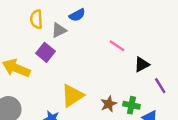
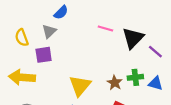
yellow semicircle: (36, 19) -> (22, 38), moved
purple square: (46, 52) -> (44, 55), turned -30
black triangle: (142, 64) -> (133, 38), size x1.5

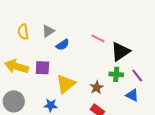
blue semicircle: (61, 12) -> (63, 45), moved
purple line: (155, 52) -> (137, 75), moved
purple square: (44, 55) -> (42, 68), moved
green cross: (135, 77) -> (116, 74), moved

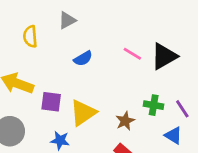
gray triangle: (48, 31) -> (67, 20), moved
black triangle: (120, 52) -> (164, 56), moved
purple square: (42, 68) -> (51, 102), moved

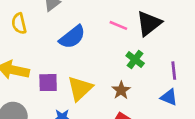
blue semicircle: (83, 59) -> (72, 37), size x1.5
green cross: (154, 105) -> (135, 59), moved, turned 36
purple line: (182, 109) -> (174, 71), turned 36

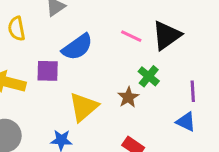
purple square: (48, 83) -> (48, 71), moved
brown star: (121, 90) -> (128, 97), moved

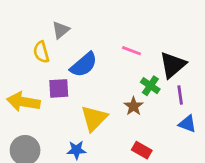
yellow semicircle: (17, 29) -> (41, 52), moved
black triangle: (167, 35) -> (173, 65), moved
purple line: (193, 91) -> (180, 95), moved

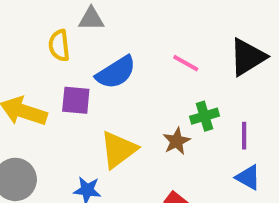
gray triangle: (61, 30) -> (91, 19), turned 30
black triangle: (173, 65) -> (247, 57), moved
green cross: (150, 86) -> (205, 116), turned 30

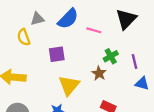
blue semicircle: (116, 72) -> (68, 19), moved
purple square: (76, 100) -> (57, 54), moved

